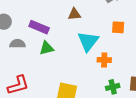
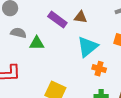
purple rectangle: (39, 27) -> (57, 20), moved
green triangle: (47, 48) -> (37, 43), moved

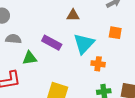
purple rectangle: (57, 20) -> (52, 43), moved
green triangle: (37, 43) -> (30, 58), moved

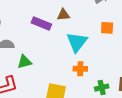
purple rectangle: (52, 43) -> (41, 24), moved
orange cross: (98, 64) -> (80, 69), moved

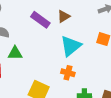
brown triangle: (63, 15) -> (64, 16), turned -40

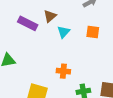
cyan triangle: (71, 46) -> (64, 32), moved, size x0.6

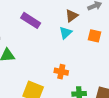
brown triangle: (50, 16) -> (72, 16), moved

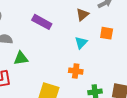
cyan triangle: (66, 33) -> (81, 43), moved

